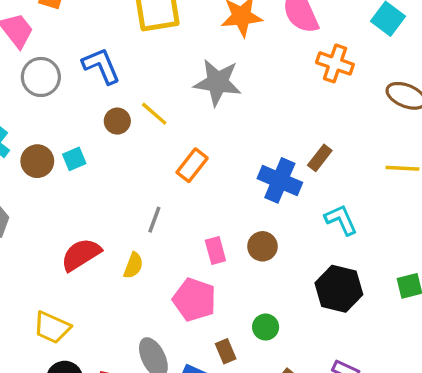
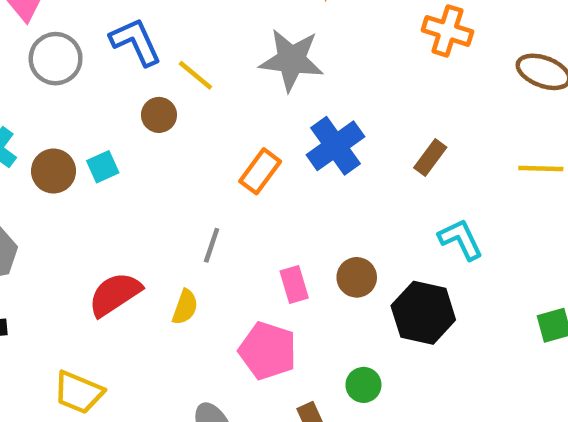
yellow line: (154, 114) -> (195, 75), moved
blue cross: (280, 180) -> (335, 146), moved, turned 33
black hexagon: (339, 289) -> (423, 313), moved

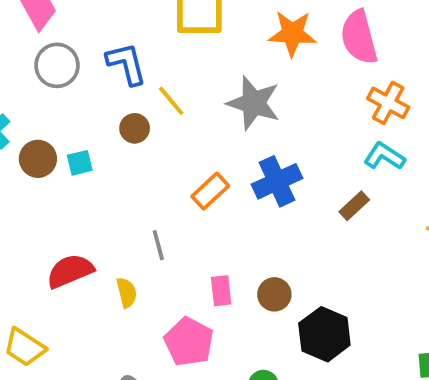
cyan L-shape: (461, 239) -> (384, 156), moved, turned -42
gray line: (212, 245) -> (158, 245), turned -44
yellow semicircle: (185, 307) -> (127, 293), turned -44

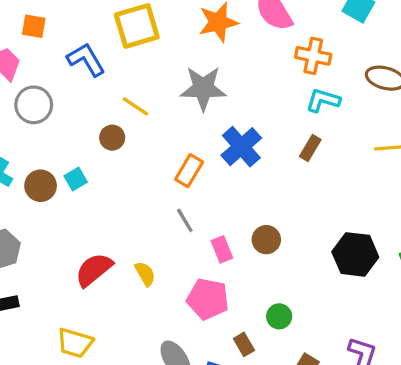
blue L-shape: (126, 64) -> (86, 60), moved
gray line: (158, 245) -> (185, 220), moved
black hexagon: (324, 334) -> (355, 254), moved

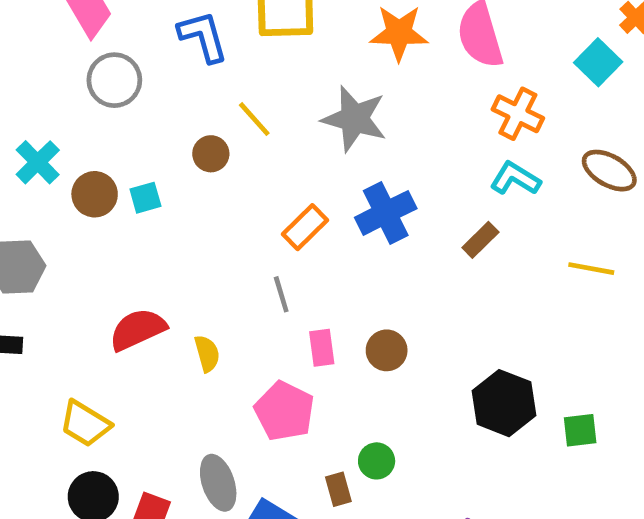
brown rectangle: (244, 344) -> (338, 489), moved

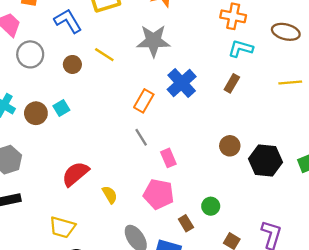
brown circle: (211, 154) -> (72, 64), moved
brown circle: (387, 350) -> (230, 146), moved
yellow semicircle: (207, 353) -> (110, 195), moved
brown rectangle: (338, 489) -> (186, 223), moved

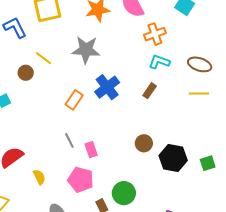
orange cross: (233, 16) -> (155, 34), turned -35
brown ellipse: (286, 32) -> (200, 64), moved
brown circle: (72, 64) -> (26, 73), moved
gray line: (141, 137) -> (69, 140), moved
green circle: (211, 206) -> (124, 193), size x1.5

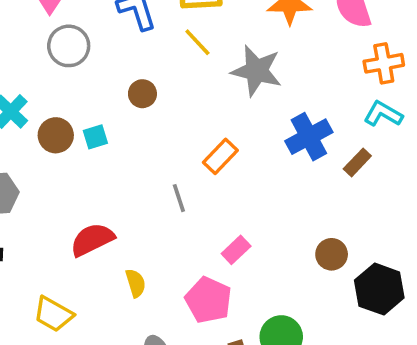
yellow line: (44, 58) -> (197, 42), moved
blue cross: (107, 87) -> (309, 137), moved
gray line: (69, 140) -> (179, 198), moved
pink rectangle: (91, 150) -> (236, 250), turned 56

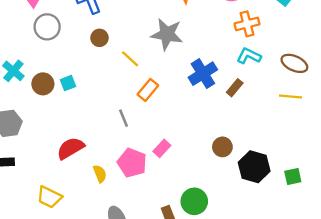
yellow line: (197, 42) -> (130, 59), moved
brown circle: (142, 94) -> (99, 38), moved
pink pentagon: (208, 300) -> (132, 163), moved

